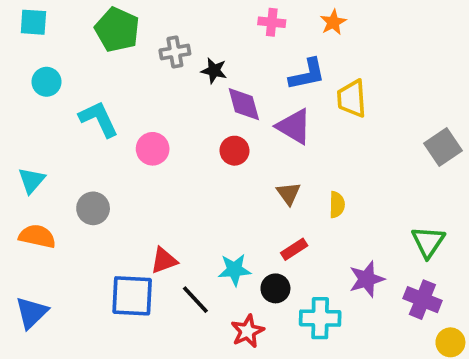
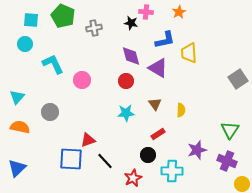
cyan square: (33, 22) -> (31, 20), moved
black star: (214, 71) -> (131, 23), moved
cyan star: (234, 270) -> (126, 113), moved

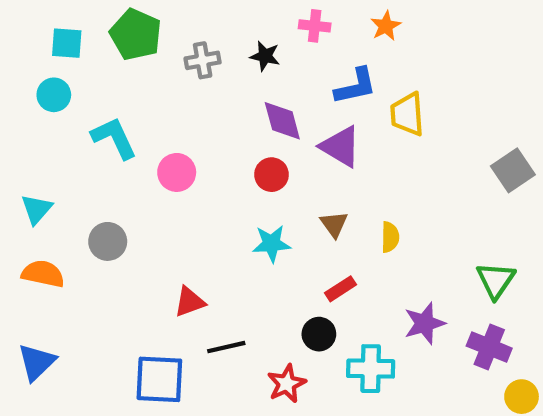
black star: (131, 23) -> (265, 56), moved
blue square: (71, 159) -> (159, 379), moved
black line: (105, 161) -> (226, 347), turned -60

